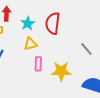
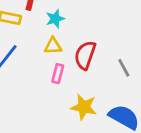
red semicircle: (53, 23) -> (85, 55), moved
yellow star: (61, 71) -> (84, 107), moved

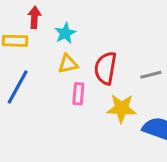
gray line: (124, 68) -> (151, 75), turned -66
yellow star: (84, 107) -> (121, 108), moved

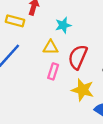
cyan star: (65, 33) -> (63, 25), moved

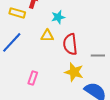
red semicircle: (78, 57) -> (70, 44), turned -30
pink rectangle: (53, 71) -> (33, 78), moved

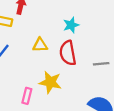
cyan star: (58, 17) -> (71, 25), moved
yellow star: (74, 72) -> (50, 82), moved

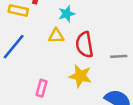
cyan star: (71, 25) -> (67, 14), moved
yellow star: (50, 82) -> (80, 76), moved

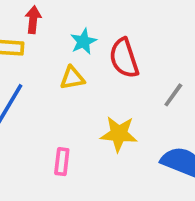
red semicircle: (84, 45) -> (124, 58), moved
gray line: (119, 56) -> (173, 95), turned -42

